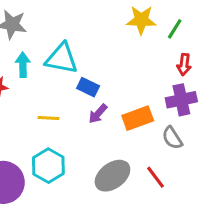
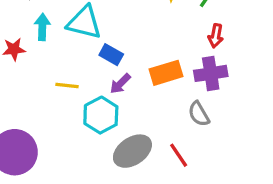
orange rectangle: (138, 118) -> (166, 73), moved
cyan hexagon: (48, 166) -> (101, 115), moved

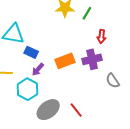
red arrow: (216, 36) -> (101, 37), moved
gray semicircle: (199, 114) -> (113, 81), moved

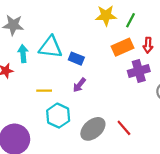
blue rectangle: (31, 52) -> (76, 59), moved
orange rectangle: (65, 61) -> (122, 47), moved
cyan hexagon: (27, 89) -> (58, 116), moved

